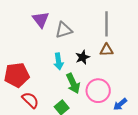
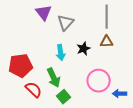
gray triangle: (64, 30) -> (66, 23), turned -30
green arrow: (73, 83) -> (54, 78), moved
blue arrow: (120, 104) -> (120, 94), turned 40

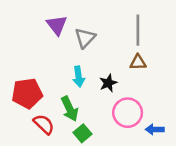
black star: (84, 49) -> (108, 83), moved

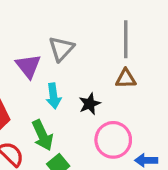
purple triangle: (57, 25) -> (28, 66), moved

